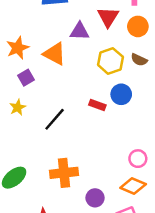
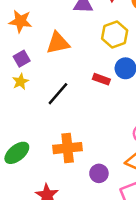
orange star: (18, 48) -> (20, 21), turned 30
orange triangle: (55, 54) -> (58, 43), moved, turned -40
purple square: (26, 78) -> (22, 59), moved

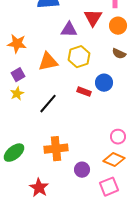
yellow hexagon: (115, 35) -> (79, 57), moved

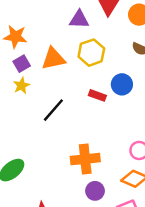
purple square: (18, 75) -> (22, 64), moved
yellow star: (17, 94) -> (22, 86), moved
orange cross: (56, 149) -> (85, 159), moved

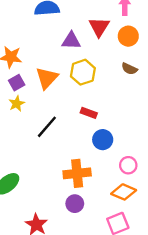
orange triangle: (53, 59) -> (47, 78), turned -35
blue circle: (122, 84) -> (103, 140), moved
purple circle: (95, 191) -> (75, 204), moved

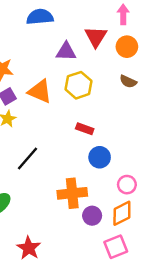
orange triangle: (47, 78) -> (40, 91), turned -50
black line: (47, 127) -> (27, 158), moved
orange diamond: (124, 192) -> (122, 213), turned -50
purple circle: (75, 204) -> (92, 216), moved

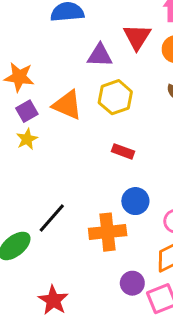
blue circle: (100, 157) -> (135, 201), moved
black line: (27, 158) -> (52, 218), moved
purple circle: (92, 216) -> (132, 283), moved

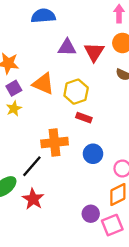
red triangle: (137, 37) -> (94, 52), moved
yellow hexagon: (115, 97) -> (76, 92), moved
orange cross: (108, 232) -> (55, 142), moved
red star: (53, 300) -> (33, 199), moved

